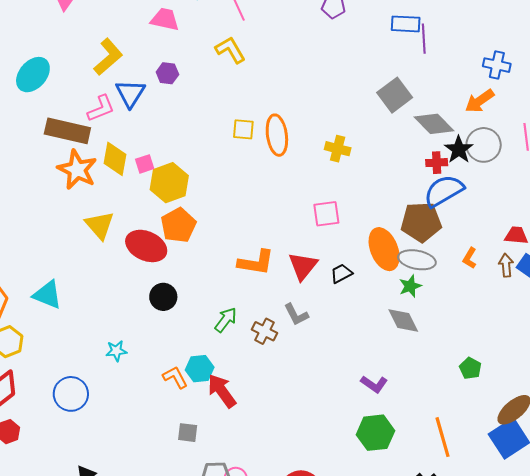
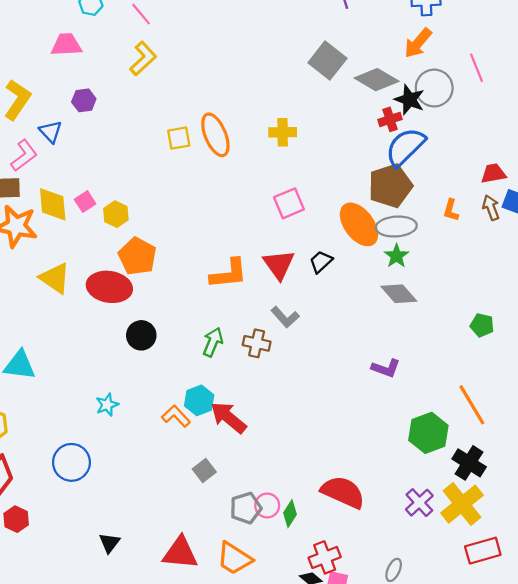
yellow L-shape: (230, 50) -> (143, 58), turned 92
blue triangle: (130, 93) -> (51, 132), size x0.7
yellow hexagon: (169, 183) -> (116, 214), size x0.6
gray square: (188, 433) -> (204, 471), turned -30
green hexagon: (375, 433) -> (428, 433), moved

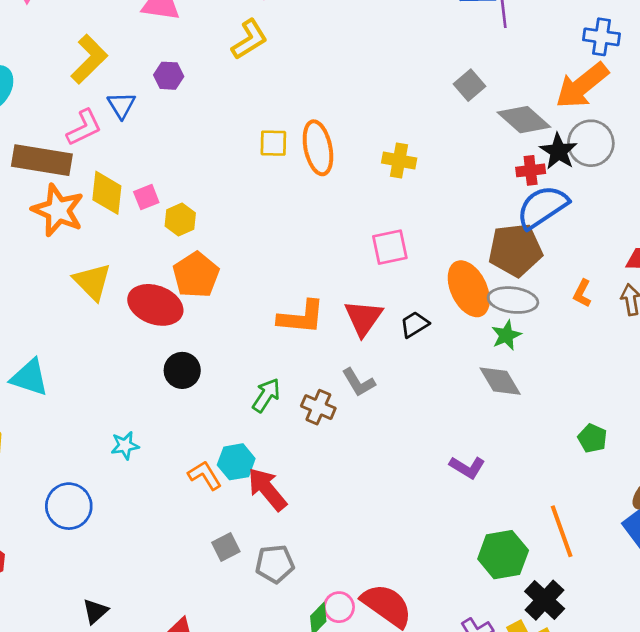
orange arrow: (418, 43) -> (582, 86), size x1.4
gray square: (327, 60) -> (470, 85), size x0.7
pink circle: (267, 505) -> (339, 607), moved
gray pentagon: (246, 508) -> (275, 564), moved

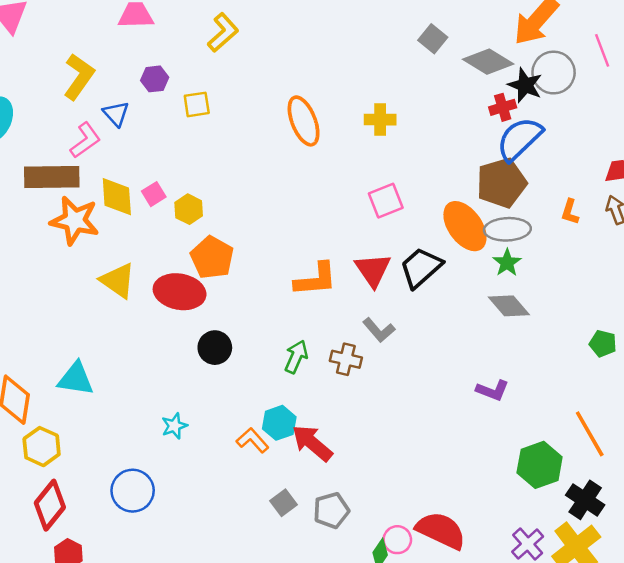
yellow square: (273, 143) -> (197, 104), moved
black trapezoid: (415, 324) -> (421, 268), size x1.6

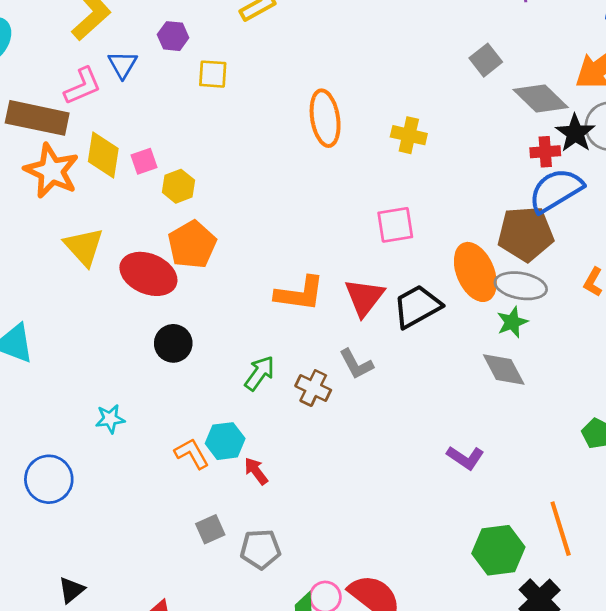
red arrow: (312, 443) -> (256, 471), size x0.6

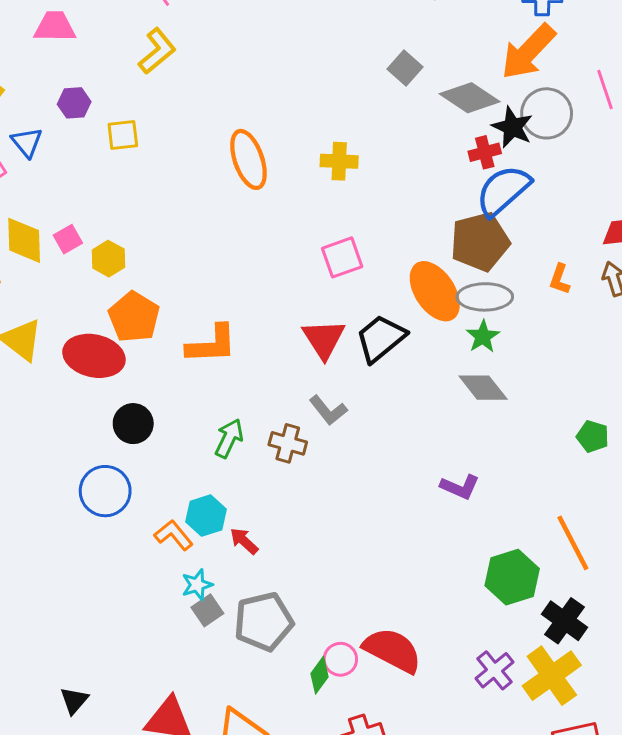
orange L-shape: (300, 294) -> (212, 344), moved
cyan star: (110, 419) -> (197, 585), moved
blue circle: (49, 479) -> (105, 491), moved
gray pentagon: (260, 549) -> (264, 622), size x1.4

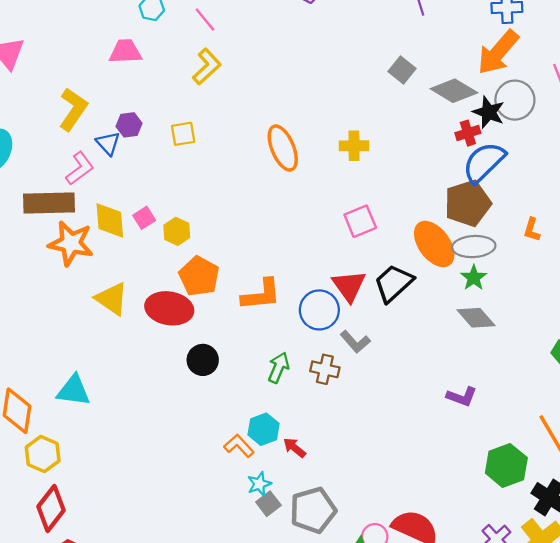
purple hexagon: (74, 103) -> (129, 125), moved
blue circle: (105, 491) -> (319, 310), moved

